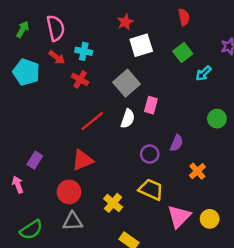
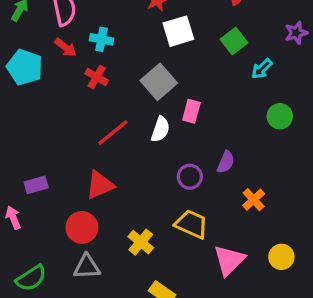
green circle: (217, 119) -> (280, 116), moved
purple rectangle: (35, 160) -> (36, 185), turned 42
yellow circle: (210, 219) -> (281, 257), moved

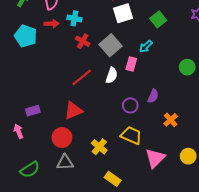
red arrow: (66, 48) -> (52, 24), turned -40
cyan arrow: (262, 69) -> (146, 46), moved
red cross: (97, 77) -> (83, 41), moved

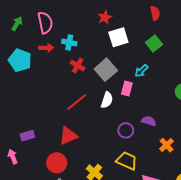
purple semicircle: (153, 96) -> (149, 121), turned -96

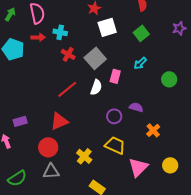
cyan arrow: (141, 71) -> (140, 63), moved

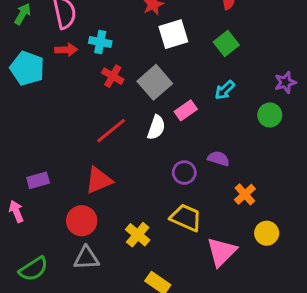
purple star: (179, 28) -> (285, 82), moved
pink rectangle: (115, 76) -> (186, 110), turned 40
yellow circle: (170, 165) -> (267, 233), moved

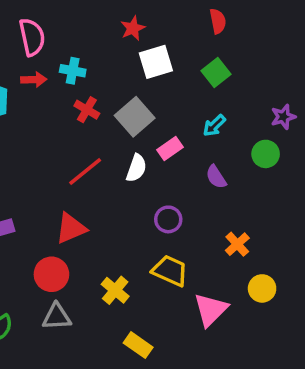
purple semicircle: (218, 159) -> (216, 177), moved, turned -140

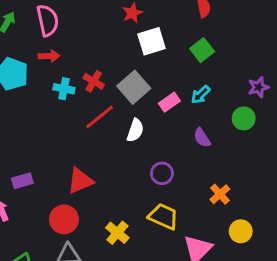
cyan cross: (73, 71) -> (64, 89), moved
pink rectangle: (170, 149) -> (169, 102), moved
red line: (85, 172) -> (100, 117), moved

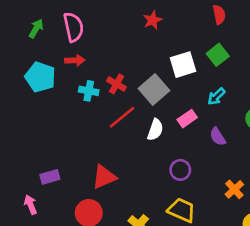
white square: (152, 41) -> (183, 65), moved
pink rectangle: (169, 102) -> (187, 119), moved

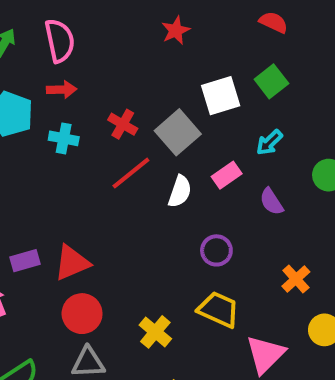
red semicircle: (219, 15) -> (274, 22), turned -54
cyan cross: (89, 91) -> (64, 138), moved
red triangle: (104, 177) -> (72, 263), moved

